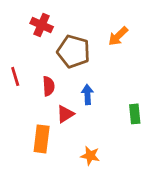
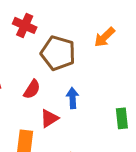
red semicircle: (49, 86) -> (32, 89), turned 36

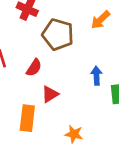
blue arrow: (73, 98) -> (96, 76), moved

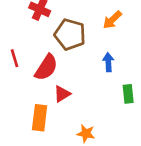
red semicircle: (34, 68) -> (46, 67), size x1.5
blue arrow: (96, 76) -> (108, 62), moved

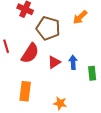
blue arrow: (108, 62) -> (73, 62), moved
red triangle: (62, 94) -> (54, 62), moved

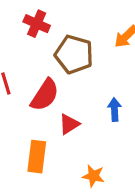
red triangle: (54, 62) -> (69, 124), moved

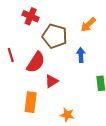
blue arrow: (114, 110) -> (81, 55), moved

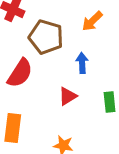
red triangle: (52, 81) -> (68, 96), moved

